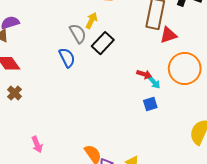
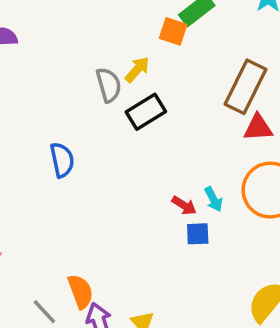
blue semicircle: (67, 58) -> (62, 160), moved
red arrow: (144, 74) -> (184, 206), moved

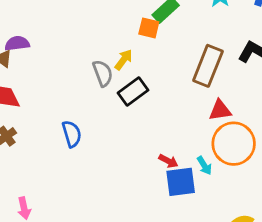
red triangle: (258, 128) -> (220, 110), moved
cyan arrow: (213, 199) -> (204, 166), moved
blue square: (198, 234) -> (181, 182), size x1.6

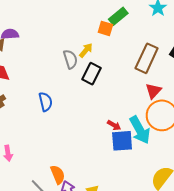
black rectangle: (133, 92) -> (91, 74), turned -30
red triangle: (220, 110) -> (153, 91), turned -42
cyan arrow: (204, 166) -> (140, 130), size x2.0

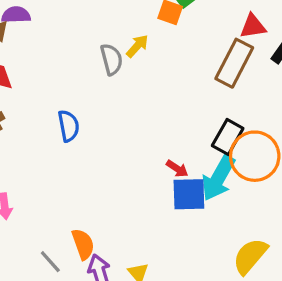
black rectangle: (91, 74) -> (228, 137), moved
red triangle: (153, 91) -> (253, 26), moved, turned 36
cyan arrow: (140, 130) -> (218, 178), turned 56

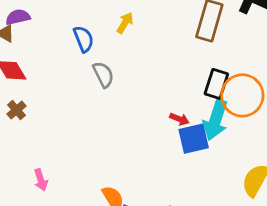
gray semicircle: (112, 59) -> (103, 75), moved
blue semicircle: (69, 126) -> (84, 39), moved

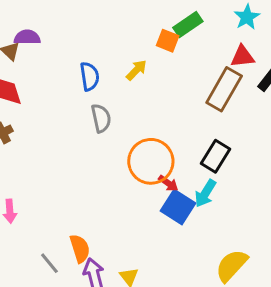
orange circle: (242, 95) -> (151, 161), moved
cyan arrow: (215, 120) -> (205, 193), size x0.7
blue square: (194, 139) -> (178, 207), turned 32

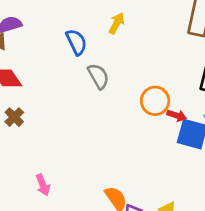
orange circle: (151, 161) -> (155, 101), size x0.7

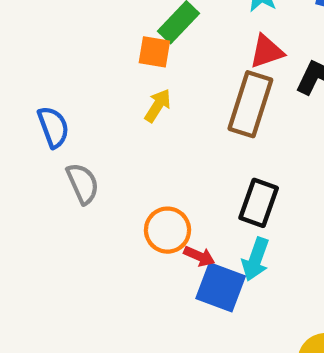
yellow arrow: (117, 23) -> (158, 106), moved

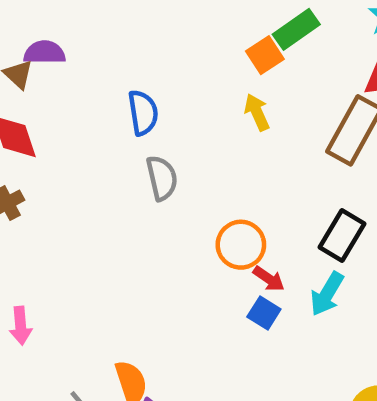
orange square: (154, 52) -> (265, 55), turned 36
yellow arrow: (158, 106) -> (257, 112), turned -68
blue square: (221, 287) -> (264, 313), moved, size x0.6

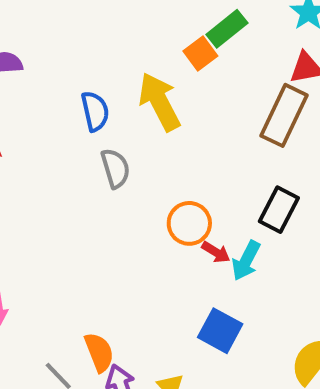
yellow arrow: (257, 112) -> (160, 102), moved, size x1.8
cyan arrow: (327, 294) -> (246, 261), moved
blue square: (264, 313) -> (220, 331), moved, size x1.5

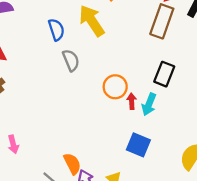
red arrow: (216, 252) -> (132, 101), turned -119

